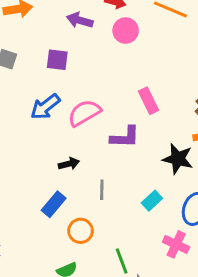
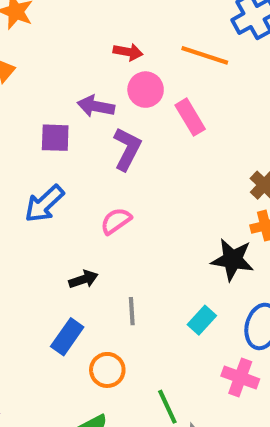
purple arrow: (80, 20) -> (96, 106), moved
pink rectangle: (148, 101) -> (190, 117), moved
pink semicircle: (84, 113) -> (116, 221), moved, size x0.7
purple L-shape: (125, 137) -> (127, 149), moved, turned -60

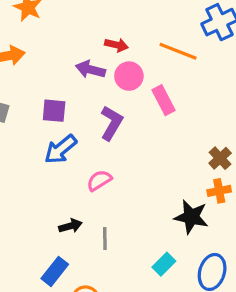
purple arrow: (96, 106) -> (90, 69), moved
blue arrow: (44, 204) -> (61, 149), moved
gray line: (132, 311) -> (105, 239), moved

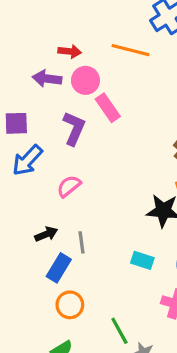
pink rectangle: (164, 100) -> (108, 108), moved
cyan rectangle: (164, 264) -> (142, 260), turned 70
blue rectangle: (55, 271) -> (59, 268), moved

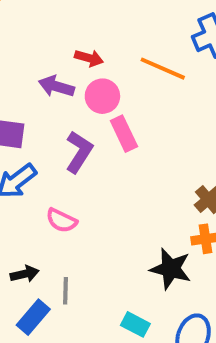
pink semicircle: (69, 186) -> (61, 220), turned -125

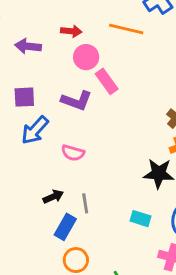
purple arrow: (56, 86) -> (28, 46), moved
purple L-shape: (79, 152) -> (77, 101), turned 88

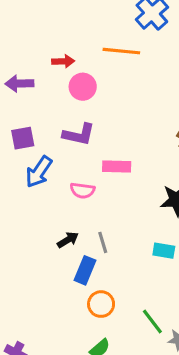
pink rectangle: (107, 81) -> (117, 167), moved, turned -45

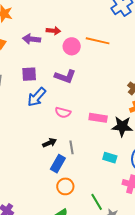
orange line: (121, 51) -> (98, 41), moved
red arrow: (63, 61) -> (53, 31), moved
pink rectangle: (117, 167) -> (98, 118), moved

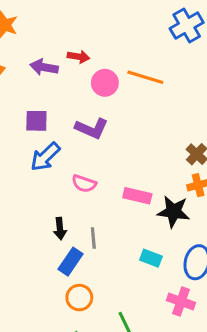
black arrow: (49, 143) -> (60, 229), turned 104

